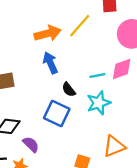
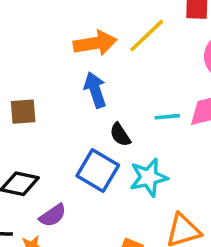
cyan star: (99, 103) -> (149, 177), moved
purple semicircle: (31, 144) -> (53, 215), turned 96

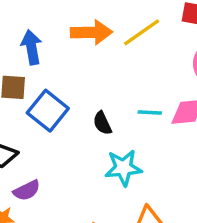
blue arrow: (95, 90) -> (32, 47), moved
blue square: (98, 171) -> (48, 111), moved

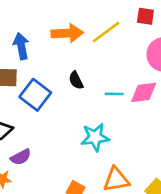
black semicircle: (102, 123) -> (76, 80), moved

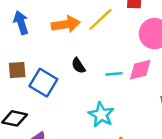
blue arrow: (21, 46) -> (21, 23), moved
cyan star: (95, 137) -> (101, 115), turned -30

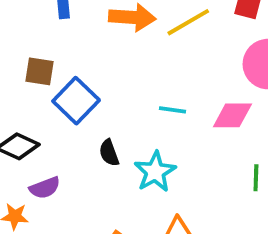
black semicircle: (78, 66) -> (109, 153), moved
cyan line: (114, 74) -> (173, 110), moved

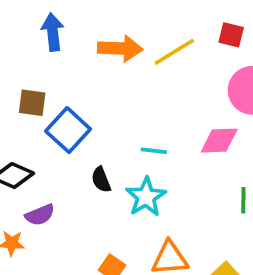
cyan line: (173, 110) -> (154, 151), moved

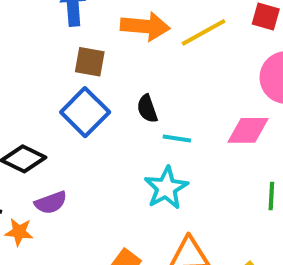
brown square: (32, 103) -> (90, 62), moved
black semicircle: (101, 180) -> (147, 109), moved

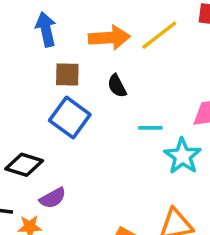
black semicircle: (147, 109) -> (117, 86), moved
cyan star: (166, 188) -> (183, 156), moved

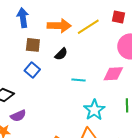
black semicircle: (117, 86) -> (61, 54), turned -112
blue square: (70, 118) -> (32, 70), size x0.7
cyan star: (183, 156) -> (94, 110), moved

